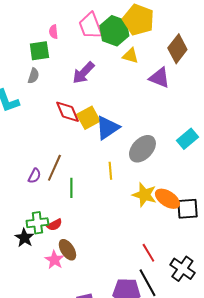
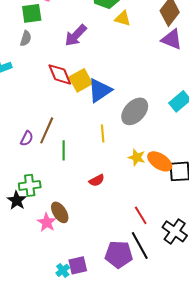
purple triangle: (159, 78) -> (172, 39), moved
yellow star: (144, 195) -> (137, 157), size x0.7
red semicircle: (54, 225) -> (97, 180), moved

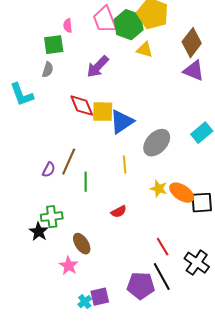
yellow square: (81, 80) -> (103, 112), turned 30
pink star: (47, 222) -> (69, 266), moved

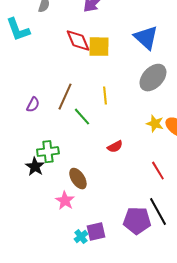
blue triangle: (122, 122) -> (146, 38), moved, turned -44
yellow line: (125, 165) -> (105, 96), moved
purple semicircle: (49, 170) -> (33, 105), moved
green line: (86, 182) -> (82, 117), turned -42
red line: (163, 247) -> (158, 171), moved

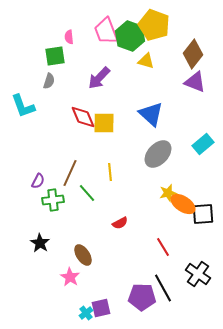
yellow star: (155, 124) -> (168, 193), moved, turned -30
green cross: (48, 152) -> (53, 200), moved

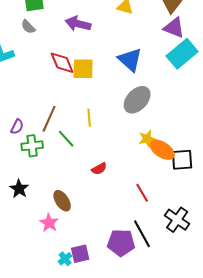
purple arrow: (99, 78) -> (78, 24), turned 60
gray semicircle: (49, 81) -> (28, 27), turned 119
cyan rectangle: (203, 144) -> (182, 54), moved, size x1.4

